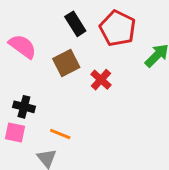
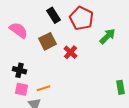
pink square: (15, 132) -> (22, 89), moved
orange line: (60, 134) -> (44, 88), turned -40

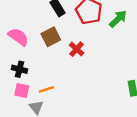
pink semicircle: (18, 30) -> (18, 37), moved
green arrow: (108, 36) -> (118, 19), moved

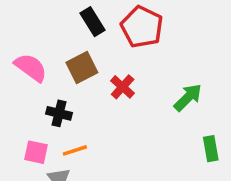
green arrow: (118, 19) -> (188, 97), moved
black cross: (20, 69) -> (59, 113), moved

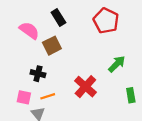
red pentagon: (142, 27) -> (106, 21), moved
pink semicircle: (31, 67) -> (29, 30), moved
red cross: (123, 87) -> (85, 87), moved, size x1.5

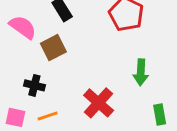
green arrow: (117, 64) -> (141, 72), turned 138

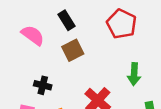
brown square: (53, 48) -> (73, 50), moved

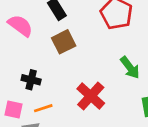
green arrow: (134, 74) -> (130, 68), turned -40

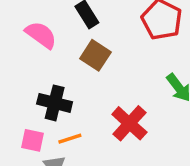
brown square: (64, 42) -> (95, 55), turned -30
black cross: (31, 80) -> (55, 103), size x1.4

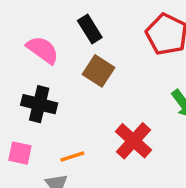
black cross: (55, 103) -> (39, 104), moved
pink square: (32, 140) -> (20, 153), moved

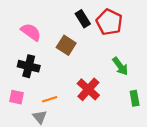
black rectangle: (90, 29) -> (83, 19), moved

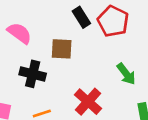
brown square: (66, 45) -> (62, 49), turned -30
black cross: (29, 66) -> (33, 74), moved

